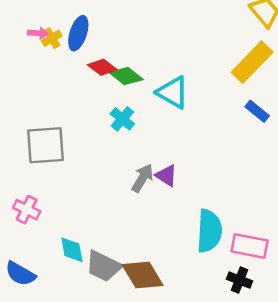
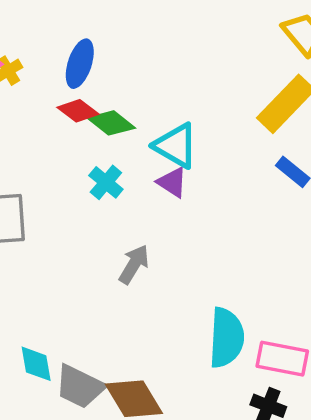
blue ellipse: (78, 33) -> (80, 64), moved
purple triangle: (166, 176) -> (172, 182), moved

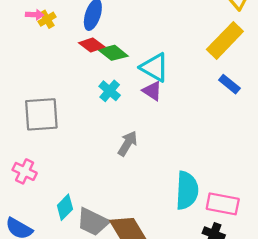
cyan diamond: (36, 364) -> (65, 207), turned 55

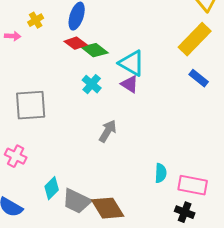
pink arrow: (35, 15) -> (13, 36), moved
cyan semicircle: (187, 190) -> (161, 173), size x0.6

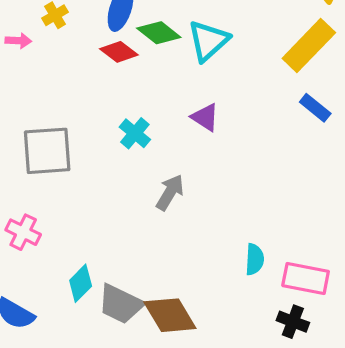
green diamond: (95, 50) -> (159, 33), moved
cyan triangle: (132, 63) -> (208, 41), moved, turned 48
cyan cross: (92, 84) -> (135, 133), moved

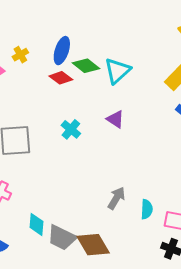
gray arrow: (170, 192) -> (116, 198), moved
cyan diamond: (81, 283) -> (37, 224), turned -40

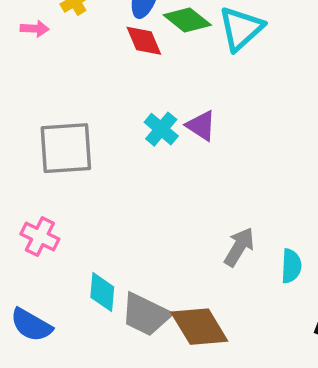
red diamond: (61, 78) -> (144, 41), turned 30
purple triangle: (115, 119) -> (201, 126), moved

